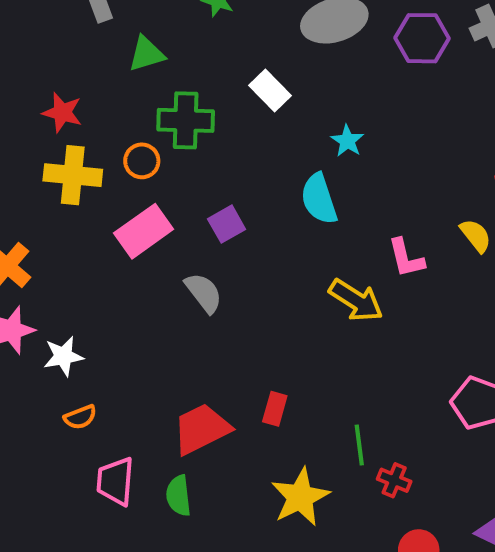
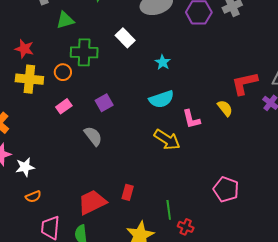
cyan semicircle: (319, 199) -> (161, 99), moved, turned -90
pink rectangle: (144, 231) -> (64, 106), size x0.6

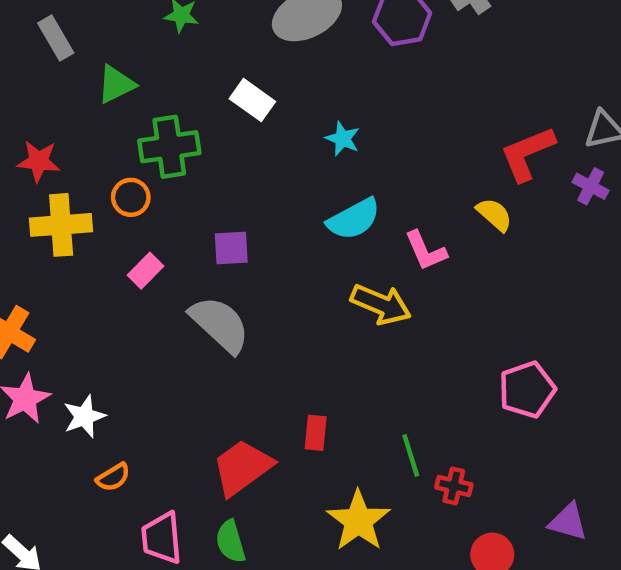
purple square: (104, 103) -> (231, 248), turned 36
gray semicircle: (93, 136) -> (220, 324), size x1.4
pink pentagon: (226, 189) -> (527, 390), turned -30

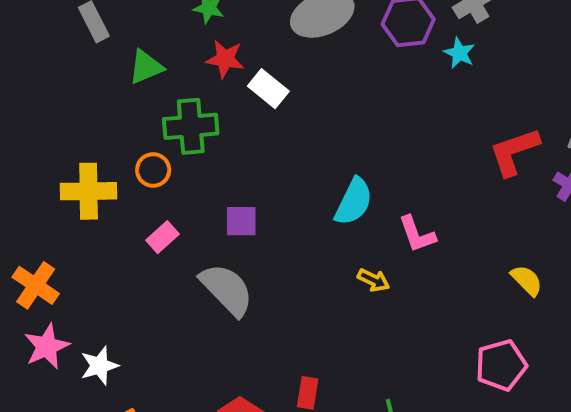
cyan star: (343, 139) -> (459, 53), moved
red star: (39, 161) -> (225, 59), moved
yellow semicircle: (494, 215) -> (527, 280), moved
cyan semicircle: (354, 219) -> (354, 202), turned -39
yellow arrow: (381, 304) -> (374, 280), size x0.6

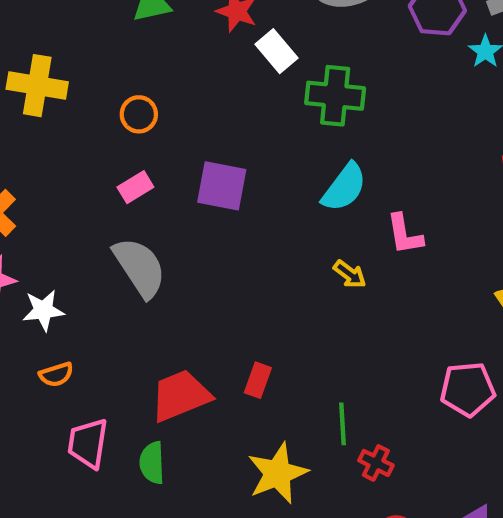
green cross: (191, 126) -> (335, 96), moved
yellow cross: (89, 191) -> (37, 86), moved
purple square: (241, 221) -> (222, 186), size x1.4
gray semicircle: (227, 290) -> (140, 267), moved

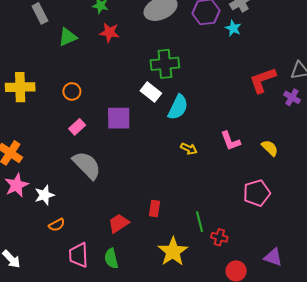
white rectangle: (277, 51) -> (151, 92), moved
pink L-shape: (405, 234) -> (230, 141), moved
red trapezoid: (180, 396) -> (119, 223), size x0.7

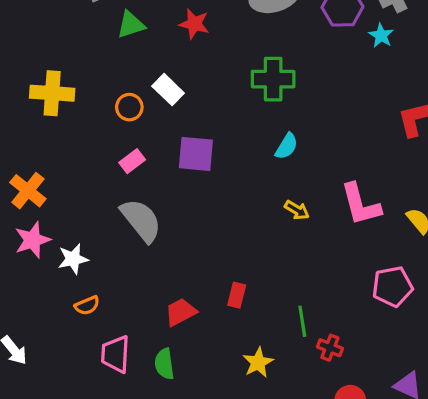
white rectangle: (151, 92) -> (168, 90), moved
cyan semicircle: (178, 107) -> (287, 146), size x0.7
pink L-shape: (230, 141) -> (361, 204), size x1.4
yellow star: (173, 252) -> (258, 363), size x0.7

